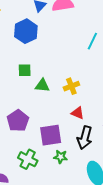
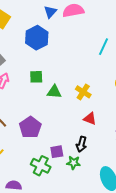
yellow cross: (71, 86) -> (83, 92), turned -35
purple square: (51, 135) -> (57, 152), moved, size x0.6
black arrow: (85, 138) -> (81, 144), moved, size x0.7

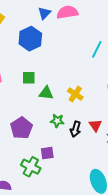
red triangle: (90, 119) -> (95, 125), moved, turned 32
black arrow: (81, 144) -> (75, 129), moved
green star: (74, 163) -> (57, 121), moved

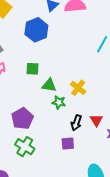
green star: (57, 121) -> (59, 102), moved
purple square: (47, 153) -> (68, 144), moved
green cross: (31, 167) -> (25, 147), moved

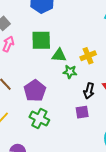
green square: (33, 69) -> (41, 40), size x1.5
yellow cross: (78, 88) -> (88, 56), turned 35

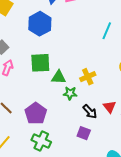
black arrow: (89, 91) -> (90, 112), turned -56
purple square: (82, 112) -> (84, 133), turned 32

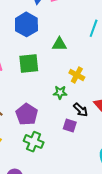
green triangle: (59, 77) -> (59, 44), moved
yellow cross: (88, 77) -> (77, 75), turned -35
purple square: (84, 133) -> (70, 125), moved

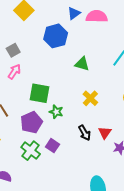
green square: (29, 64) -> (40, 93), moved
green star: (60, 92) -> (56, 112), moved
purple square: (70, 125) -> (52, 146), moved

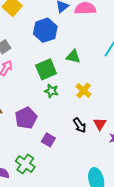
green square: (40, 93) -> (46, 69), moved, turned -30
green star: (56, 112) -> (51, 91), moved
green cross: (31, 151) -> (25, 164), moved

